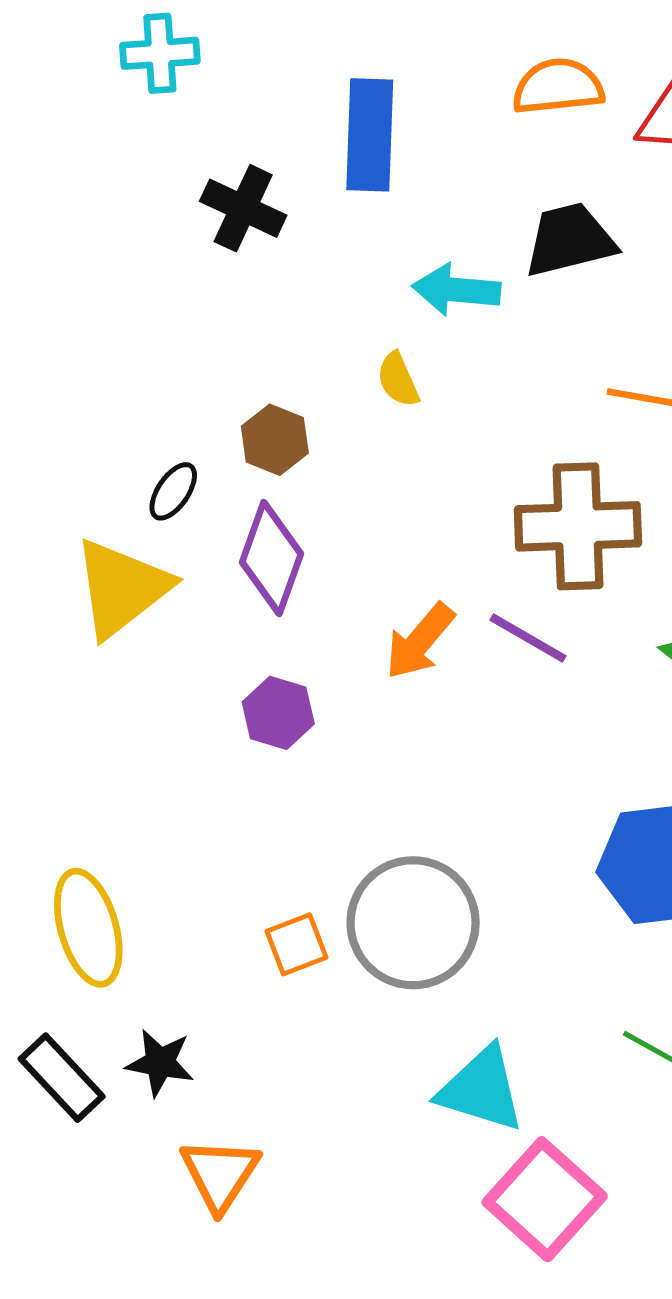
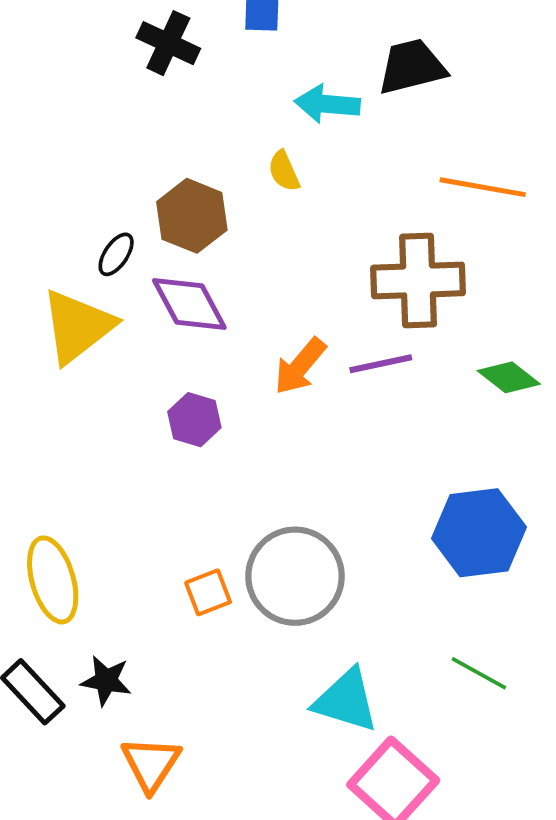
brown hexagon: (275, 440) -> (192, 216), size x1.4
purple diamond: (271, 558) -> (189, 304), turned -48
purple line: (528, 638) -> (381, 364), turned -42

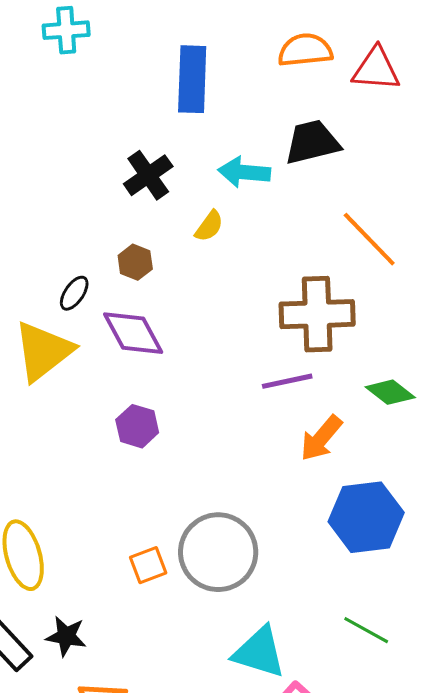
black cross: (168, 43) -> (148, 175), moved, turned 30
yellow semicircle: (284, 171) -> (209, 226), turned -120
orange line: (483, 187) -> (369, 239), turned 36
brown hexagon: (192, 216) -> (135, 262), size x0.6
orange arrow: (300, 366) -> (321, 438), moved

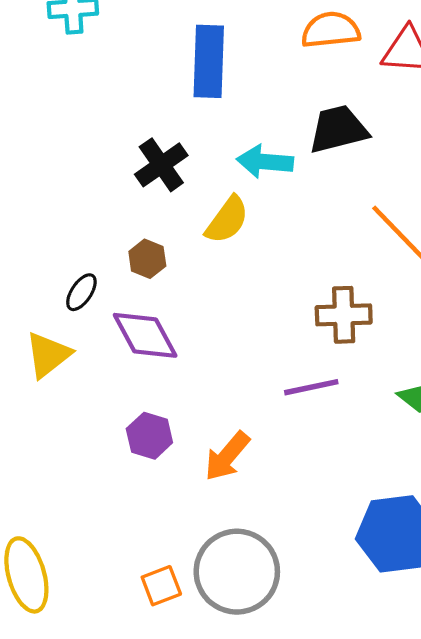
yellow semicircle: (209, 226) -> (227, 220), size x1.4
brown cross: (317, 314) -> (344, 315), size x0.7
yellow triangle: (43, 351) -> (48, 355), size x0.7
orange arrow: (321, 438) -> (227, 456), moved

